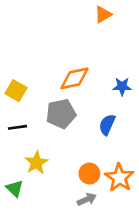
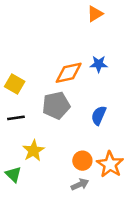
blue star: (122, 87) -> (99, 64), moved

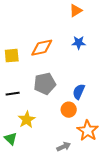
blue star: (99, 64) -> (79, 43), moved
orange diamond: (69, 73) -> (42, 48), moved
yellow square: (15, 84) -> (12, 56), moved, turned -35
orange circle: (82, 161) -> (69, 110), moved

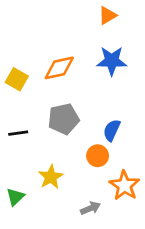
blue star: (79, 43) -> (112, 61), size x1.5
yellow square: (12, 56) -> (17, 79), turned 35
yellow star: (27, 120) -> (51, 177), moved
green triangle: (11, 139) -> (15, 197), turned 32

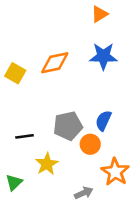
gray pentagon: (64, 119) -> (68, 126), moved
black line: (18, 133) -> (24, 136), moved

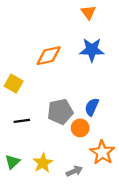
orange triangle: (99, 14) -> (88, 12), turned -35
yellow square: (15, 73) -> (14, 84), moved
yellow star: (47, 164) -> (43, 163), moved

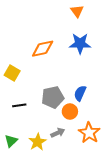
gray arrow: (74, 171) -> (58, 133), moved

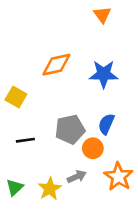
blue star: (80, 44) -> (104, 74), moved

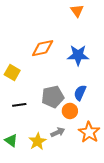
green triangle: (15, 187) -> (11, 140), turned -40

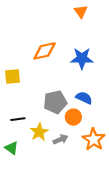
yellow square: (12, 72) -> (13, 77), turned -35
blue semicircle: (80, 93) -> (84, 98), turned 91
black line: (19, 105) -> (18, 119), moved
yellow star: (37, 141) -> (39, 132), moved

